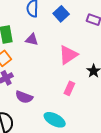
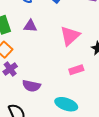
pink rectangle: (69, 88) -> (76, 70), turned 56

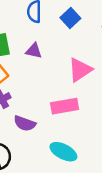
pink rectangle: (76, 70) -> (65, 106), moved, size x1.5

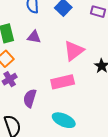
purple semicircle: (25, 123) -> (30, 98), turned 90

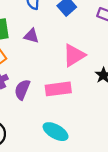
purple semicircle: (30, 98) -> (22, 90), moved

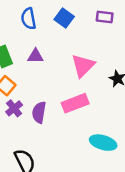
cyan ellipse: (56, 132) -> (103, 143), moved

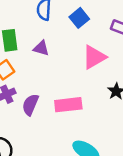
pink triangle: (83, 66) -> (94, 57), moved

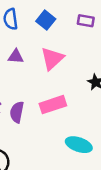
pink triangle: (94, 57) -> (52, 59), moved

